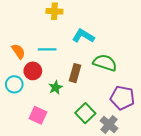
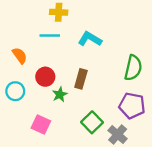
cyan line: (47, 49) -> (50, 36), moved
green semicircle: (105, 63) -> (133, 68), moved, turned 85
red circle: (33, 71) -> (45, 77), moved

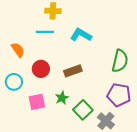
brown rectangle: (81, 79) -> (73, 71), turned 54
green star: (60, 94) -> (62, 98), moved
pink square: (41, 125) -> (37, 102), moved, turned -36

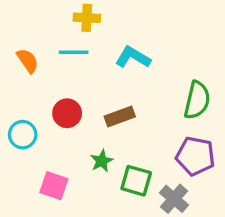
orange semicircle: (18, 50) -> (28, 61), moved
pink square: (37, 102) -> (54, 186), moved, turned 30
green square: (83, 110) -> (136, 181), turned -30

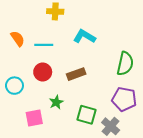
cyan line: (74, 52) -> (44, 45), moved
green star: (102, 161) -> (56, 102), moved
pink square: (54, 186) -> (34, 118), turned -30

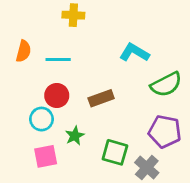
cyan L-shape: (84, 37) -> (134, 53), moved
orange semicircle: (18, 39) -> (23, 51), turned 49
green semicircle: (125, 64) -> (166, 84), turned 50
cyan circle: (14, 86) -> (42, 119), moved

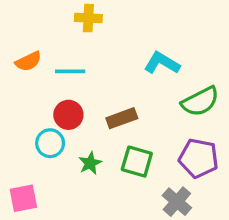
orange semicircle: (23, 51) -> (28, 61), turned 50
green square: (115, 152) -> (137, 162), moved
pink square: (46, 156) -> (23, 198), moved

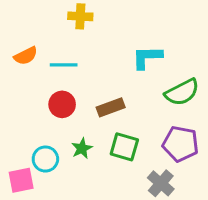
cyan L-shape: (162, 63) -> (147, 57), turned -32
cyan circle: (50, 143) -> (45, 159), moved

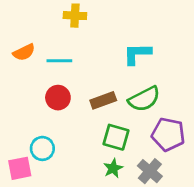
green semicircle: (182, 92) -> (144, 99), moved
green star: (82, 148) -> (113, 168), moved

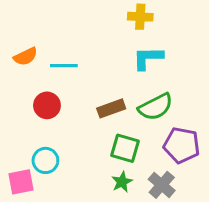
yellow cross: (75, 16) -> (140, 17), moved
red circle: (58, 98) -> (47, 105), moved

